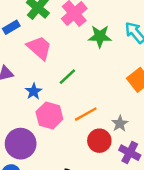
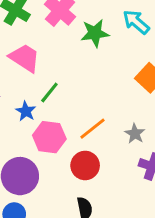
green line: (67, 77) -> (49, 92), moved
red circle: (99, 141) -> (85, 165), moved

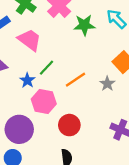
orange line: (92, 129) -> (76, 80), moved
gray star: (135, 134) -> (107, 84), moved

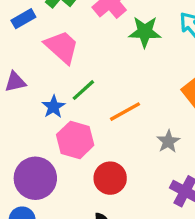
gray star: (107, 84) -> (168, 141), moved

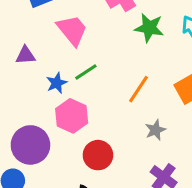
orange line: (125, 112) -> (139, 89), moved, turned -36

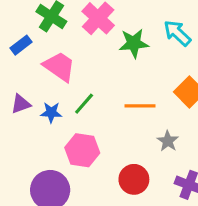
blue star: (57, 83) -> (51, 112), moved, turned -30
orange line: (139, 89) -> (140, 106), turned 72
red circle: (98, 155) -> (134, 179), moved

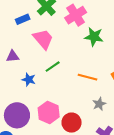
blue star: (51, 112) -> (29, 80), moved
pink hexagon: (82, 150) -> (49, 112), moved

